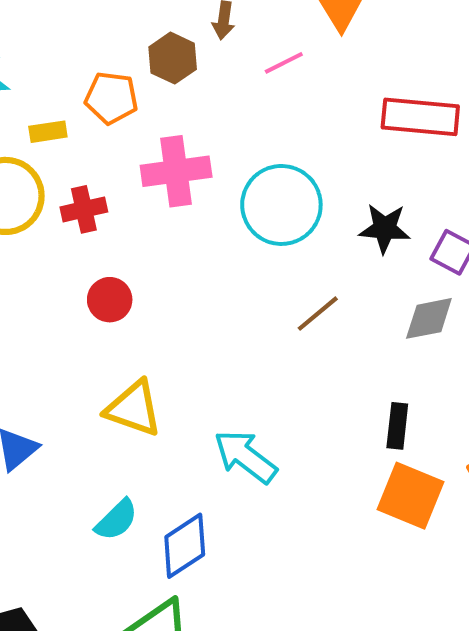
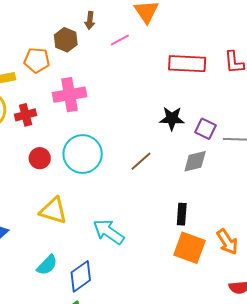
cyan circle: (281, 205) -> (83, 154), moved

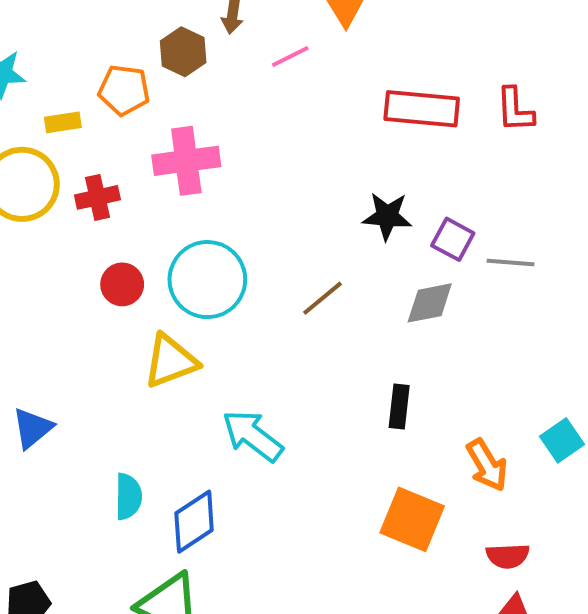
yellow triangle: (53, 211) -> (171, 361), moved, turned -40
orange square: (189, 248) -> (412, 519), moved
cyan semicircle: (47, 265) -> (128, 496), turned -45

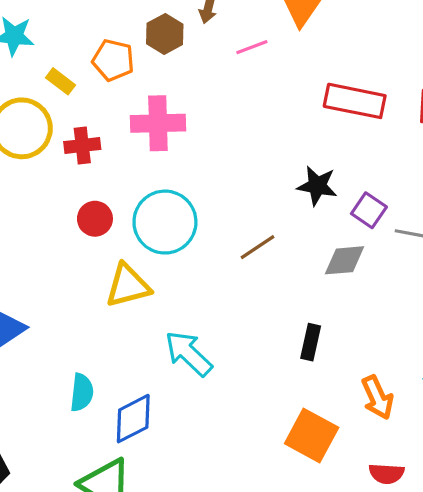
yellow rectangle: (63, 122) -> (60, 81), turned 40

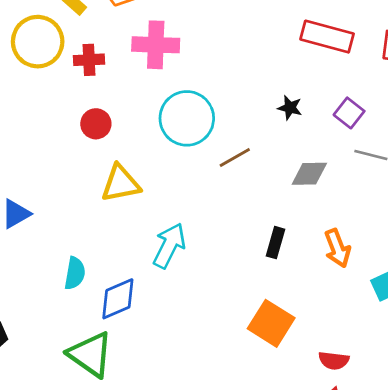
black star: (317, 186) -> (290, 108), size x0.7
purple square: (369, 210) -> (349, 113), moved
cyan circle: (165, 222) -> (187, 118), moved
cyan arrow: (189, 353) -> (169, 246), turned 69
orange arrow: (377, 398) -> (337, 248), moved

